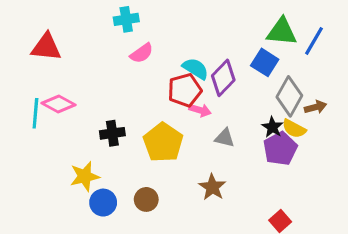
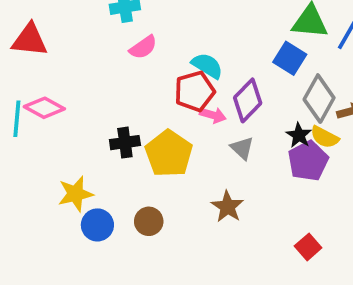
purple diamond: (223, 78) -> (248, 100), moved
black cross: (112, 133) -> (125, 143), moved
gray triangle: (225, 138) -> (242, 148), turned 30

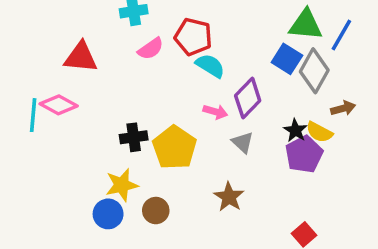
red triangle: (30, 40) -> (81, 57), moved
red pentagon: (195, 91) -> (193, 37), moved, turned 30
gray diamond: (319, 99) -> (314, 71), moved
yellow star: (75, 194) -> (122, 185), moved

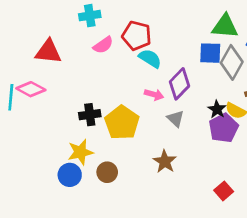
blue square: (287, 59) -> (210, 53), turned -30

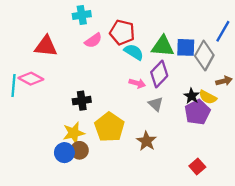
green triangle: (225, 26) -> (163, 46), moved
yellow pentagon: (122, 123) -> (109, 127), moved
brown circle: (107, 172) -> (79, 150), moved

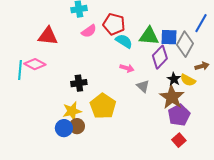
purple diamond: (159, 74) -> (160, 57), moved
purple pentagon: (197, 112) -> (179, 115), moved
brown star: (146, 141) -> (172, 97), moved, size x1.4

